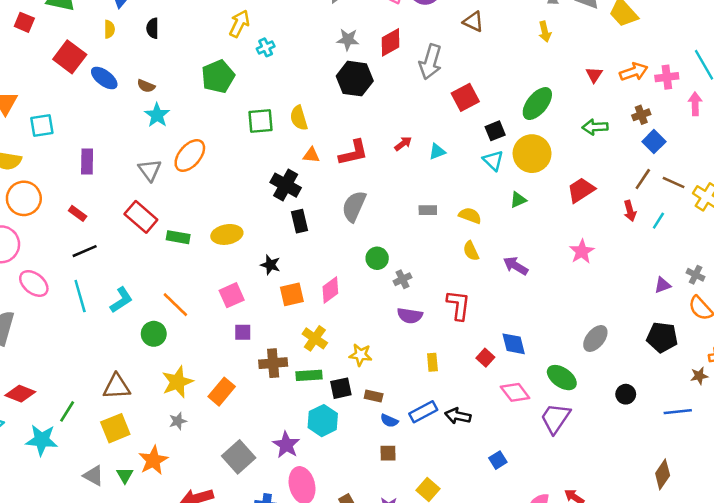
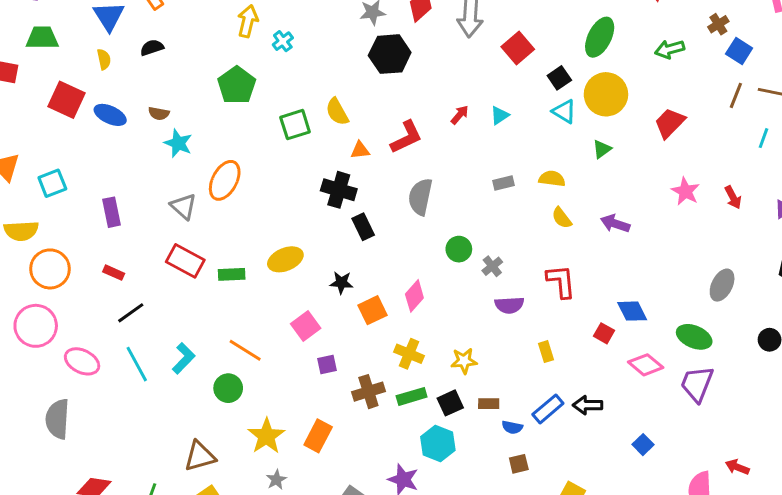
black semicircle: (153, 28) -> (152, 48), turned 84
red arrow: (630, 211) -> (733, 197), moved

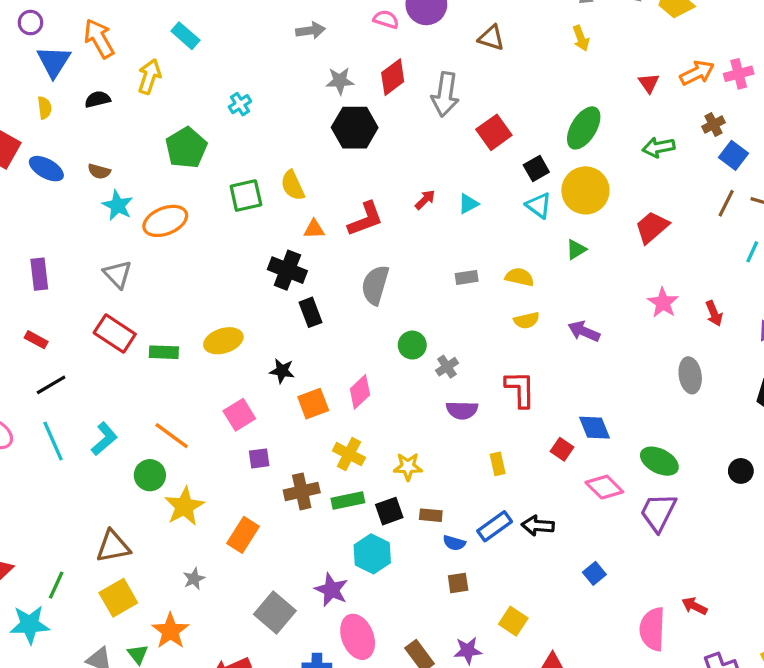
yellow arrow: (248, 21) -> (149, 76), moved
orange ellipse: (225, 180) -> (165, 221), moved, turned 36
yellow semicircle: (562, 218) -> (526, 320), turned -70
gray ellipse: (722, 285) -> (690, 375), moved, turned -40
yellow star: (266, 436) -> (184, 506), moved

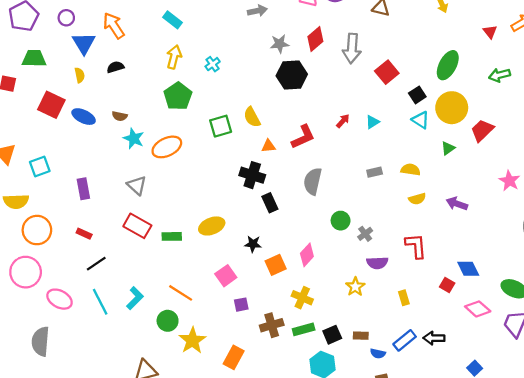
yellow arrow: (149, 76) -> (174, 57), moved
red trapezoid: (652, 227) -> (482, 130), moved
yellow star: (408, 467) -> (355, 287), moved, turned -30

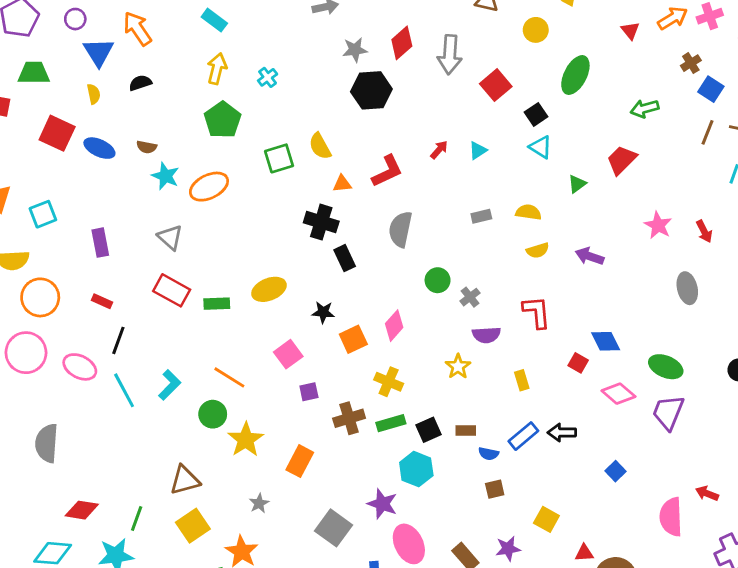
green arrow: (500, 75) -> (645, 109), moved
yellow circle: (452, 108) -> (536, 30), moved, size x0.6
black line: (96, 264) -> (118, 340), turned -35
pink ellipse: (59, 299) -> (80, 367), moved

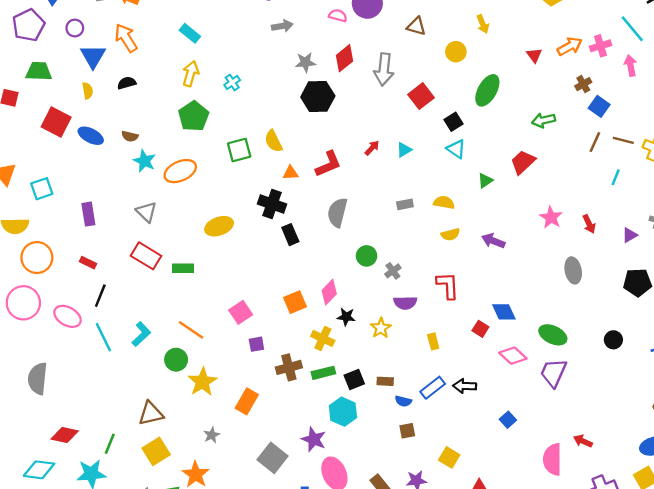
yellow ellipse: (269, 289) -> (219, 226), moved
black star: (323, 312) -> (346, 317), moved

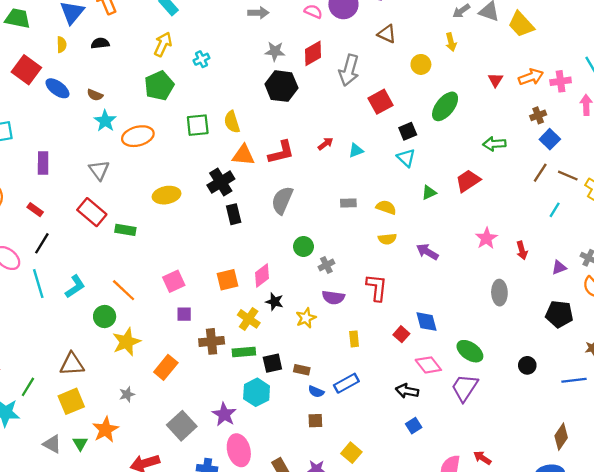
orange triangle: (291, 173) -> (243, 155), size x1.5
black cross: (272, 204) -> (221, 182), turned 30
black arrow: (465, 386) -> (407, 391), moved

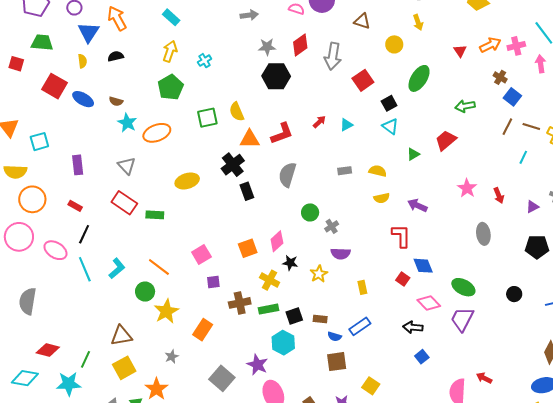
brown cross: (538, 115) -> (500, 77), turned -32
red L-shape: (377, 287) -> (401, 236), moved
brown square: (315, 421) -> (337, 362), size x1.5

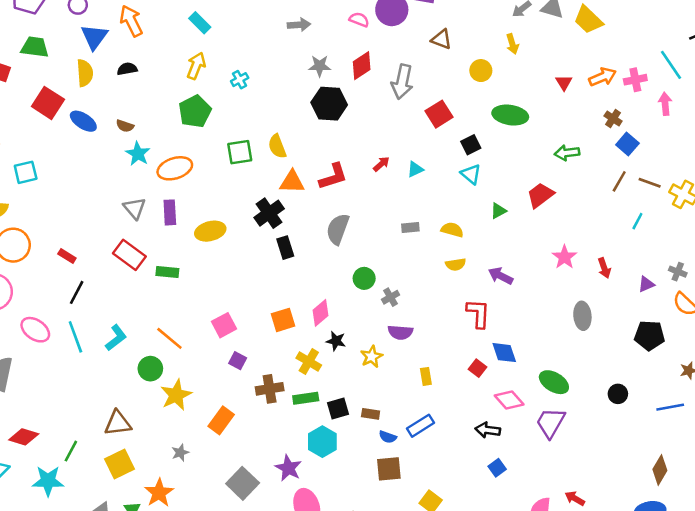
yellow semicircle: (82, 61) -> (85, 73), size x1.5
green ellipse: (419, 78) -> (510, 115), turned 64
purple rectangle: (78, 165) -> (170, 212), moved
pink ellipse: (55, 250) -> (35, 330), moved
purple square: (213, 282) -> (238, 361), turned 32

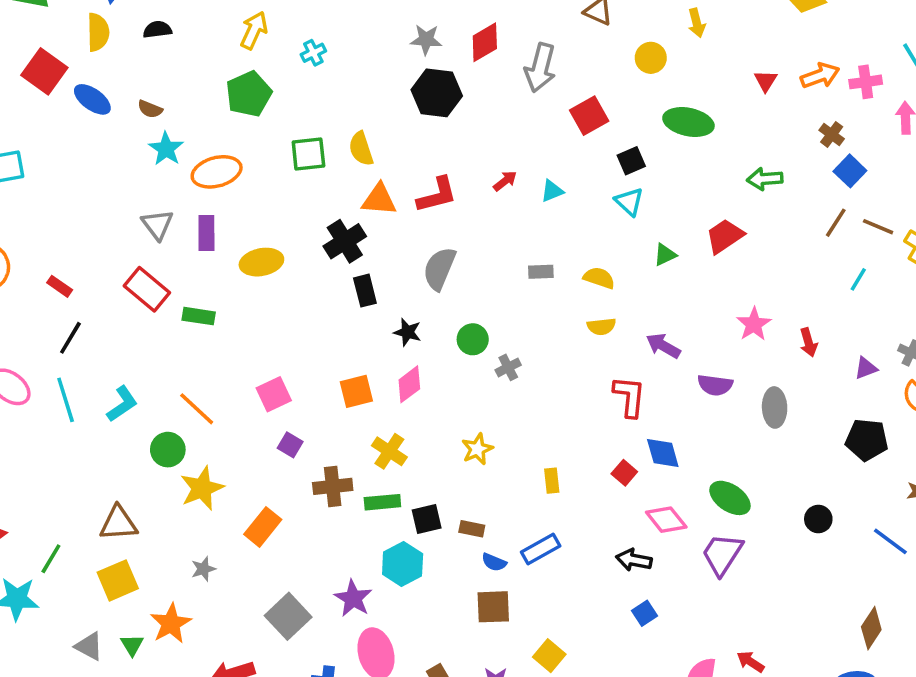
purple semicircle: (400, 332) -> (715, 385), moved
black star: (336, 341) -> (407, 332), moved
blue line: (670, 407) -> (890, 541), turned 44

